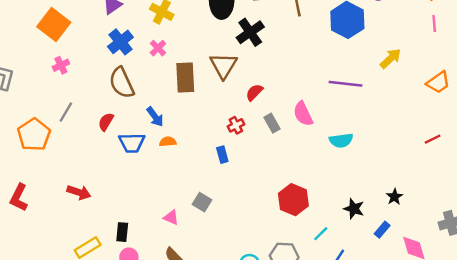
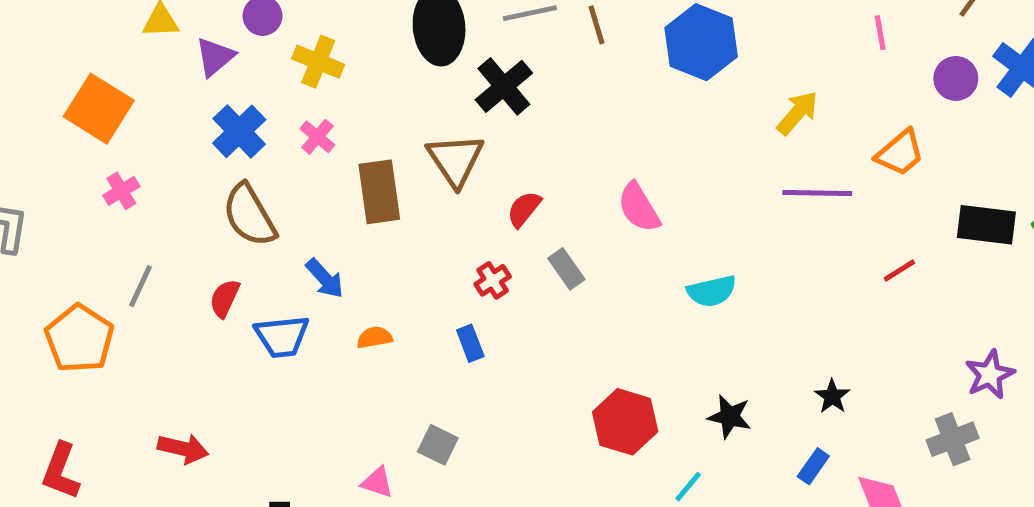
purple line: (346, 84) -> (817, 193), moved
pink semicircle: (303, 114) -> (639, 207), moved
orange semicircle: (168, 142) -> (375, 337), moved
black star: (354, 209) -> (730, 416), moved

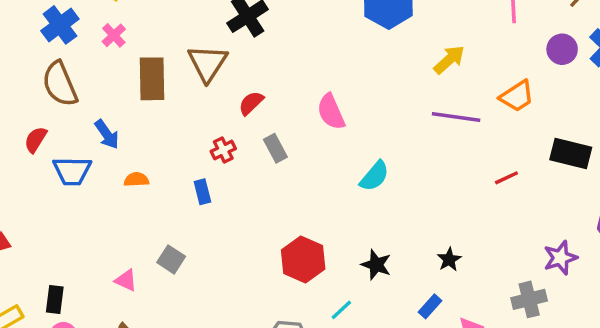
cyan semicircle: (712, 291) -> (374, 176), turned -44

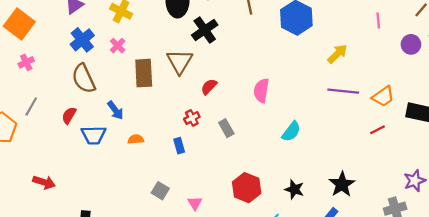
orange trapezoid: (517, 96) -> (383, 97), moved
pink semicircle: (331, 112) -> (261, 91), turned 35
gray rectangle: (275, 148) -> (226, 128), moved
black star: (449, 259) -> (342, 184), size x1.6
pink triangle: (126, 280) -> (195, 203), moved, turned 35

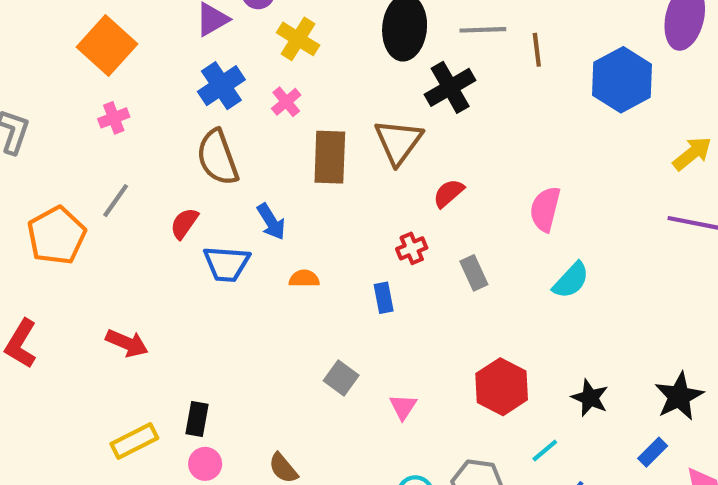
cyan semicircle: (291, 132) -> (571, 280), moved

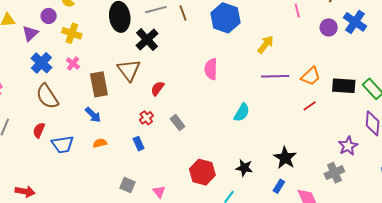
pink semicircle: (545, 209) -> (211, 69), moved
blue arrow: (271, 222) -> (93, 115), moved
cyan semicircle: (571, 280) -> (242, 112), moved

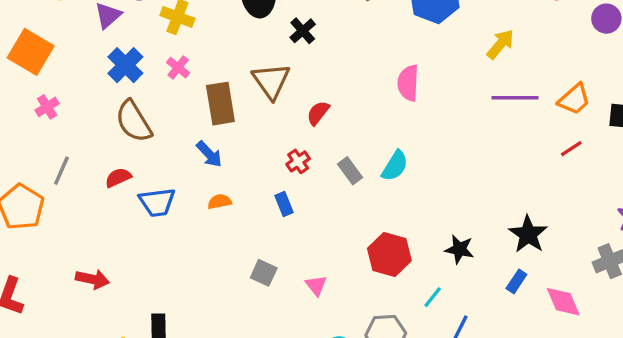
black cross: (147, 40) -> (303, 31), size x0.7
cyan semicircle: (242, 112) -> (395, 166), moved
red semicircle: (39, 130) -> (118, 178), turned 42

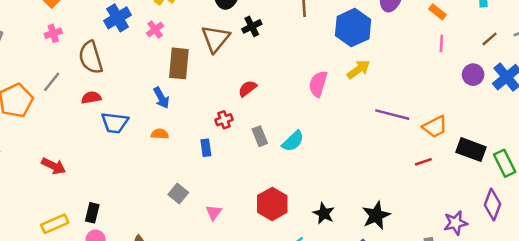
yellow arrow: (500, 44) -> (358, 69), moved
brown triangle: (271, 81) -> (215, 39), moved
brown semicircle: (134, 121) -> (91, 57), moved

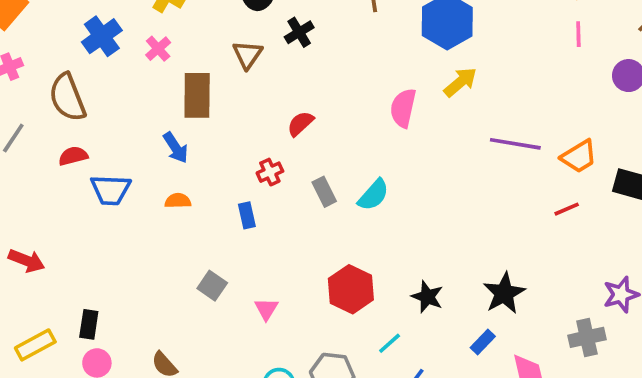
brown triangle: (215, 39) -> (247, 55), size x0.7

